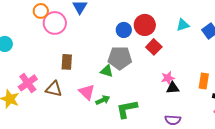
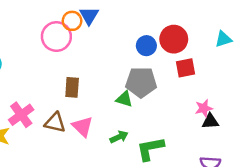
orange circle: (41, 11) -> (72, 21), moved
red square: (154, 47) -> (185, 68), turned 35
pink triangle: (87, 92) -> (82, 126), moved

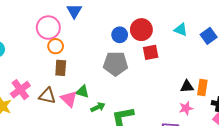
orange circle: (72, 21) -> (56, 46), moved
cyan triangle: (223, 39) -> (181, 30), turned 40
green triangle: (124, 99) -> (82, 92), moved
pink star: (204, 108) -> (186, 108), moved
black triangle: (210, 121) -> (187, 86), moved

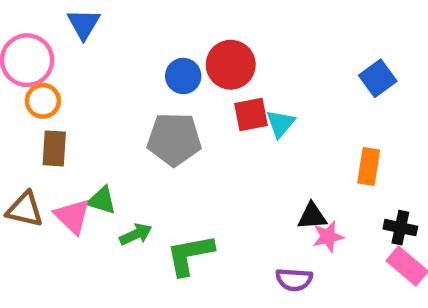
cyan triangle: (181, 30) -> (280, 124), moved, turned 48
black triangle: (187, 86) -> (312, 216), moved
orange rectangle: (202, 88) -> (369, 166), moved

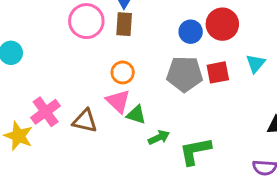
orange circle: (43, 101) -> (123, 72), moved
red square: (251, 114) -> (218, 72), moved
brown rectangle: (54, 148) -> (124, 24), moved
pink triangle: (72, 216) -> (118, 101), moved

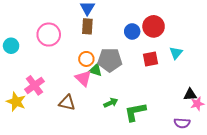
pink circle: (86, 21) -> (49, 35), moved
gray pentagon: (185, 74) -> (110, 60), moved
green triangle: (136, 115) -> (96, 70), moved
brown triangle: (85, 121) -> (67, 103), moved

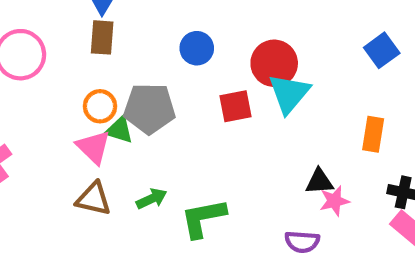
red circle: (154, 26) -> (274, 63), moved
cyan triangle: (176, 53) -> (289, 93), size x1.5
brown triangle: (67, 103) -> (94, 199), moved

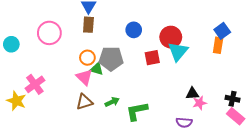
orange rectangle: (373, 134) -> (218, 45), moved
brown triangle: (94, 199) -> (84, 102), turned -30

